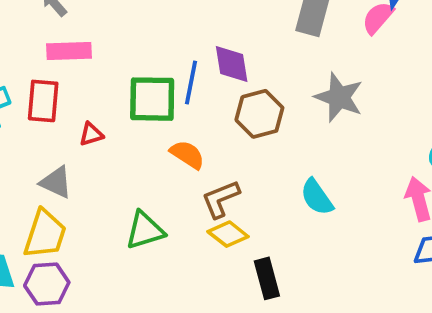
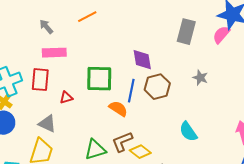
blue line: (191, 82) -> (131, 91), moved
gray star: (339, 97) -> (200, 78), size x0.6
brown L-shape: (221, 199) -> (122, 142), moved

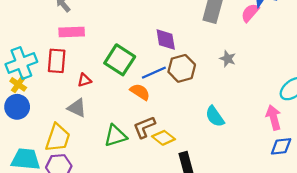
green square: (99, 79) -> (120, 60), turned 32
blue line: (131, 91) -> (154, 73), turned 55
gray triangle: (47, 124) -> (77, 108), moved

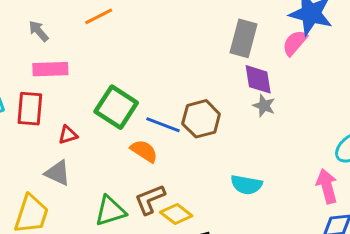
purple diamond: (166, 39) -> (258, 79), moved
blue line: (154, 73) -> (163, 125), turned 45
cyan semicircle: (215, 116) -> (246, 185), turned -45

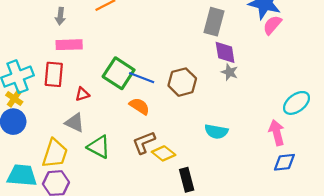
gray arrow: (39, 31) -> (60, 16), turned -133
pink semicircle: (295, 43) -> (272, 25), moved
blue line: (163, 125) -> (142, 78), moved
green triangle: (110, 211) -> (99, 147), moved, turned 45

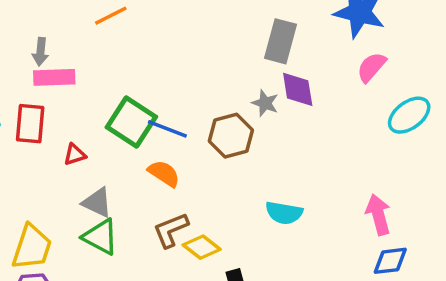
gray arrow: (60, 16) -> (40, 52), moved
pink semicircle: (272, 25) -> (371, 67), moved
gray star: (229, 72) -> (265, 103), moved
cyan ellipse: (296, 103) -> (409, 115), moved
gray triangle: (75, 123) -> (97, 203), moved

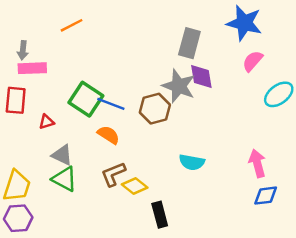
gray star: (265, 103) -> (179, 86), size x1.8

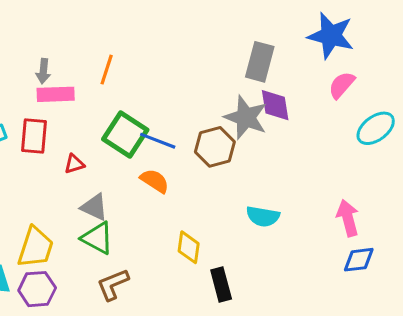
orange line: (72, 25) -> (107, 70), moved, turned -45
brown L-shape: (113, 174) -> (113, 284), moved
yellow diamond: (135, 186) -> (189, 247), turned 60

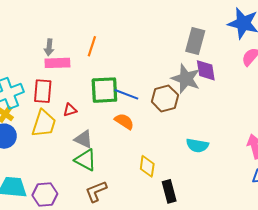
green square: (125, 134) -> (104, 90), turned -36
yellow trapezoid: (36, 247) -> (44, 124), moved

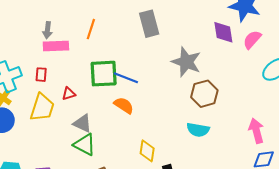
gray rectangle: (195, 41) -> (149, 24), moved, turned -30
purple diamond: (206, 70) -> (223, 32), moved
red rectangle: (43, 91) -> (41, 75), size x0.6
brown hexagon: (165, 98) -> (204, 94), moved

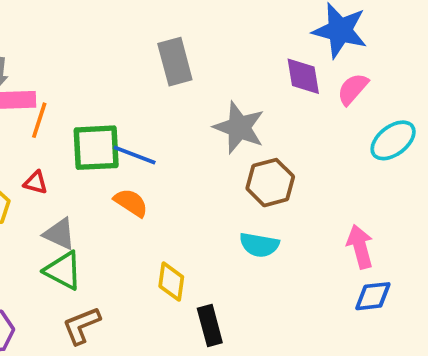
orange line: (91, 29) -> (39, 120), moved
red triangle: (69, 94) -> (36, 183), turned 32

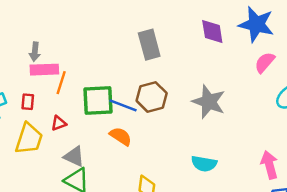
purple diamond: (303, 76) -> (212, 31), moved
gray star: (239, 128) -> (209, 102), moved
red triangle: (36, 183) -> (59, 123), turned -35
brown hexagon: (270, 183) -> (152, 97), moved

